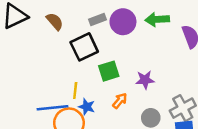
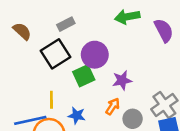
purple circle: (123, 22) -> (95, 55), moved
orange arrow: (120, 101) -> (113, 106), moved
blue star: (87, 107) -> (77, 116), moved

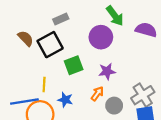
green arrow: (127, 17) -> (115, 16), turned -120
purple semicircle: (164, 30) -> (146, 30), turned -50
brown semicircle: (22, 31) -> (26, 38), moved
purple circle: (95, 55) -> (101, 37), moved

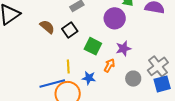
black square: (50, 45) -> (70, 30), size x0.7
green square: (74, 65) -> (93, 46), turned -36
orange arrow: (97, 94) -> (109, 65), moved

